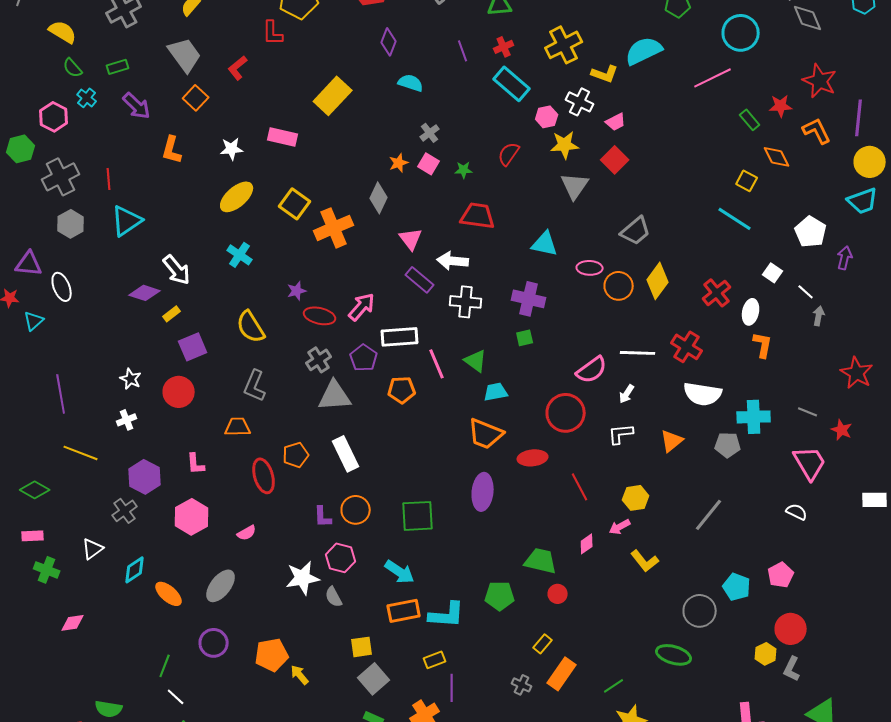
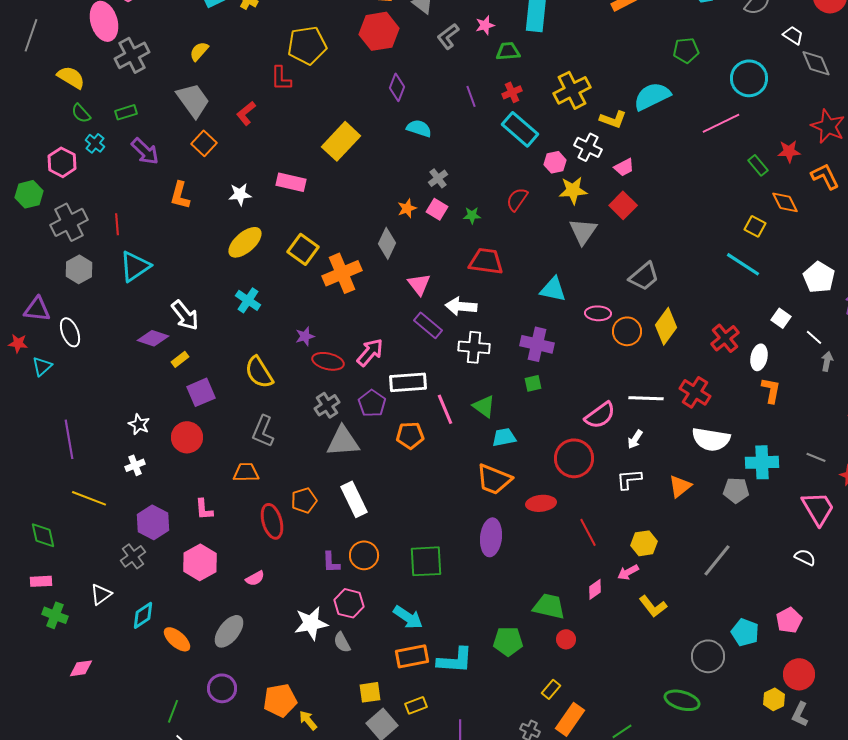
green diamond: (35, 490) -> (43, 535), turned 48
yellow rectangle: (435, 660) -> (416, 705), moved

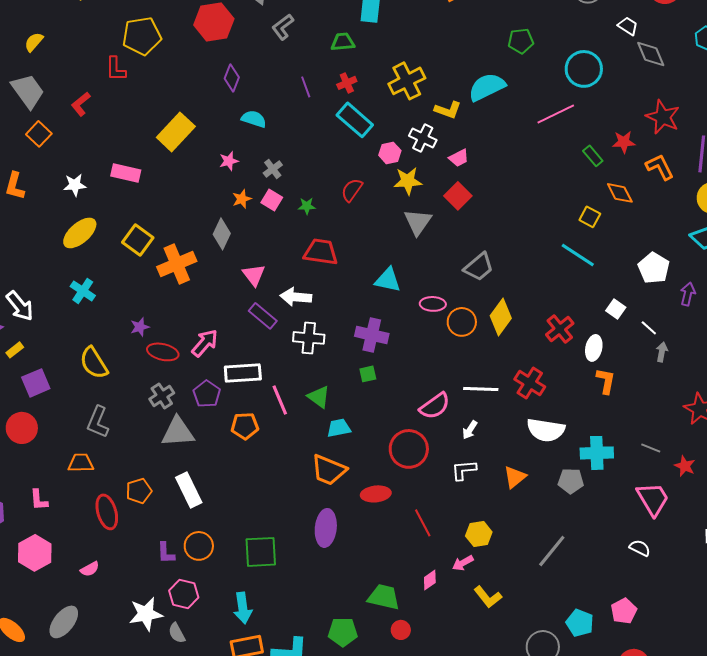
pink star: (485, 25) -> (229, 161), moved
cyan arrow: (408, 617) -> (243, 608), turned 48

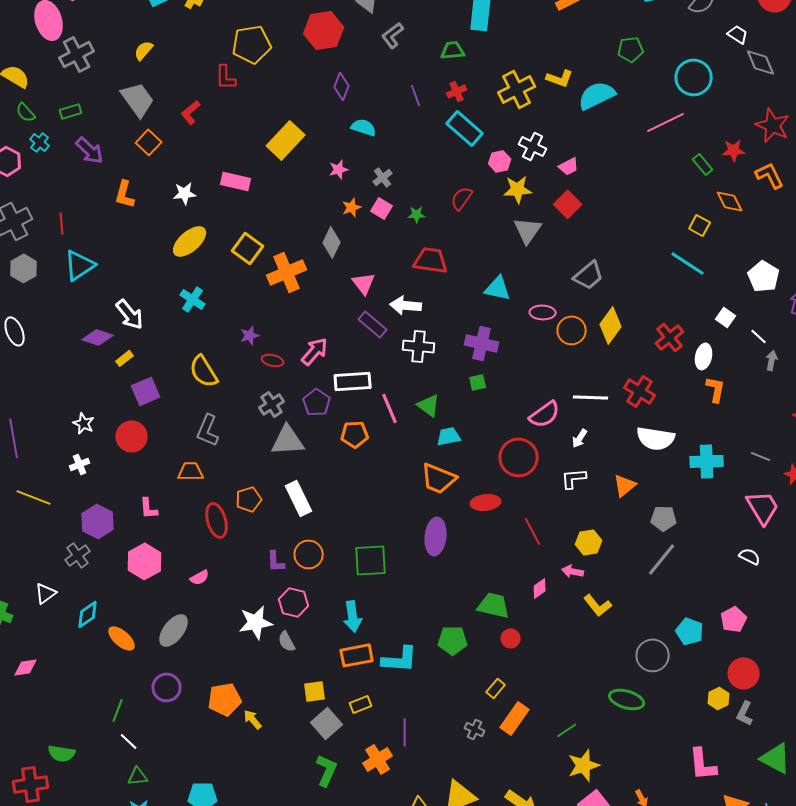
yellow L-shape: (448, 110) -> (560, 78), moved
red ellipse: (163, 352) -> (273, 360), size x0.7
gray pentagon: (571, 481) -> (664, 518), moved
pink arrow: (463, 563) -> (573, 571), turned 40

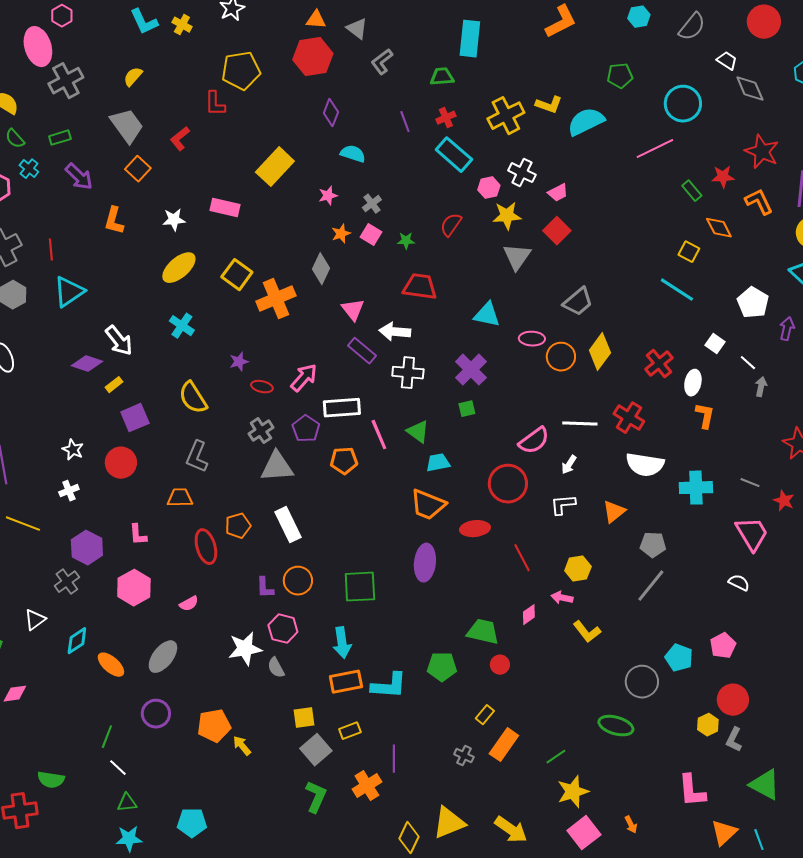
purple cross: (482, 343) -> (471, 370), turned 32

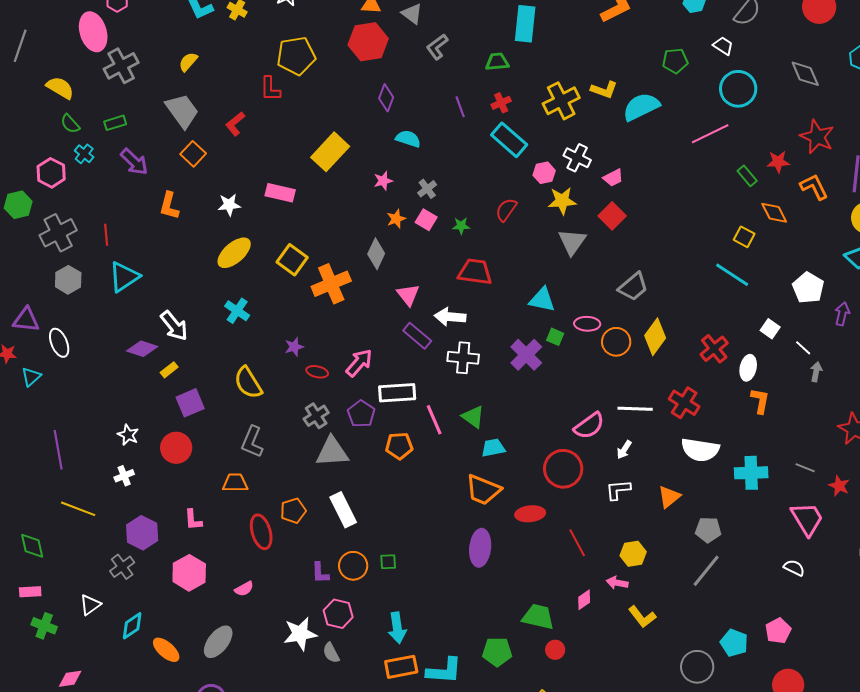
white trapezoid: (727, 61) -> (723, 46), moved
green square: (467, 409) -> (555, 337), moved, turned 36
green square: (360, 587) -> (388, 562), moved, size x0.5

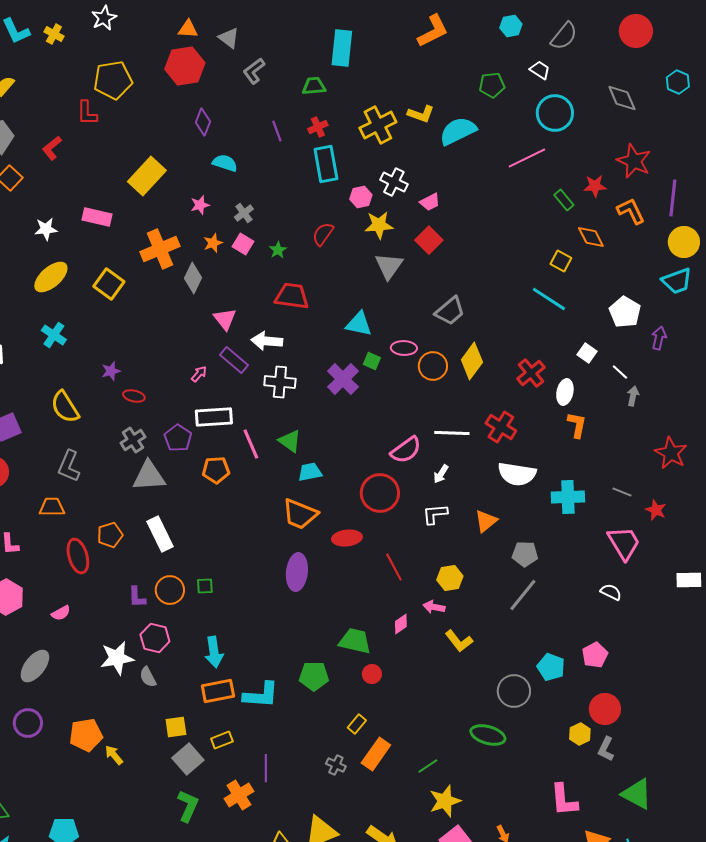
cyan rectangle: (509, 140) -> (326, 164), turned 39
green star: (461, 226) -> (278, 250), turned -30
orange cross: (331, 284) -> (160, 249), moved
pink arrow: (359, 363) -> (199, 374), moved, size x0.6

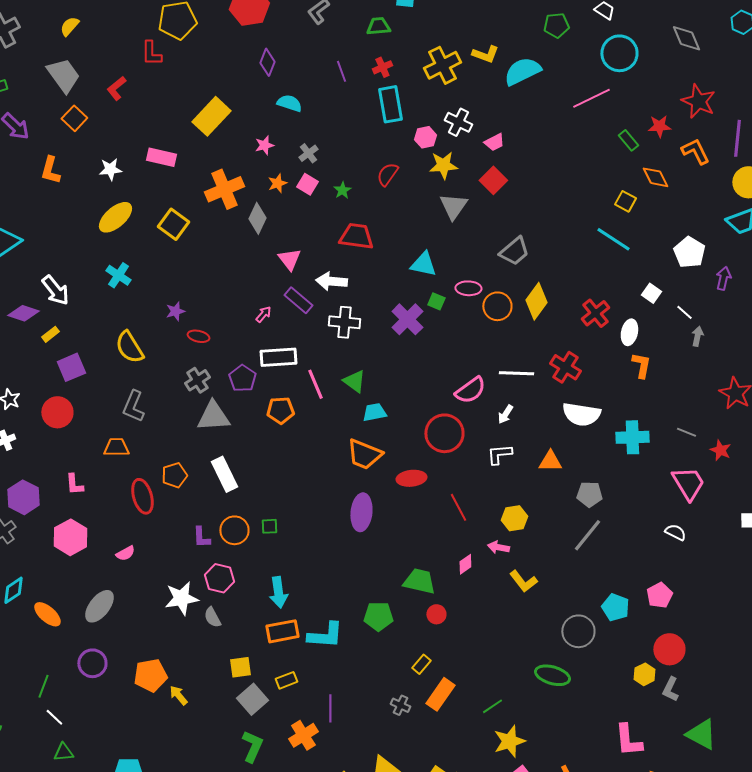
orange triangle: (486, 521) -> (550, 461), turned 40

